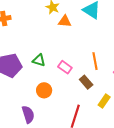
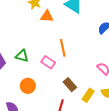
orange line: (95, 61) -> (63, 48), moved
brown rectangle: (86, 82) -> (70, 85), moved

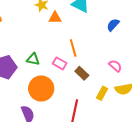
brown rectangle: (70, 85) -> (82, 73), moved
orange circle: (28, 86) -> (41, 88), size x1.6

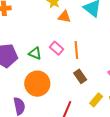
pink rectangle: (60, 63) -> (57, 48), moved

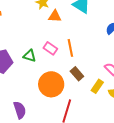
orange circle: (37, 84) -> (51, 84), moved
yellow rectangle: (96, 100) -> (97, 86), moved

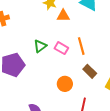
green triangle: (30, 56) -> (40, 46), moved, turned -48
orange circle: (51, 84) -> (65, 84), size x0.6

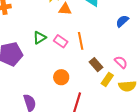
brown rectangle: (90, 71) -> (96, 65), moved

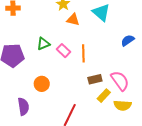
pink semicircle: (121, 62) -> (120, 81), size x1.5
brown rectangle: (96, 65) -> (95, 79), turned -72
orange circle: (61, 77) -> (42, 84), moved

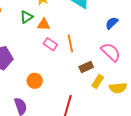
orange triangle: (73, 20) -> (44, 24), moved
green triangle: (43, 44) -> (26, 17), moved
pink semicircle: (120, 81) -> (111, 52), moved

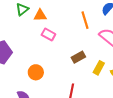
orange line: (70, 43) -> (85, 20), moved
brown rectangle: (86, 67) -> (78, 57), moved

